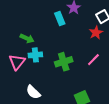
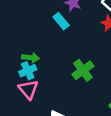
cyan cross: (35, 55) -> (28, 71), moved

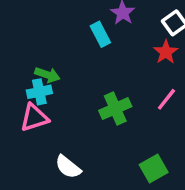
pink triangle: (28, 89) -> (34, 118), turned 40

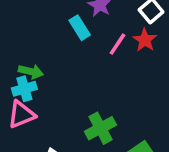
pink line: (166, 99) -> (118, 44), moved
green cross: (115, 109) -> (100, 128), moved

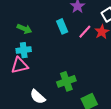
cyan rectangle: (80, 28) -> (62, 26), moved
green arrow: (31, 71) -> (24, 29), moved

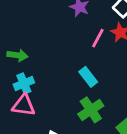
cyan rectangle: (62, 26) -> (88, 77), moved
pink triangle: (19, 65) -> (24, 105), turned 36

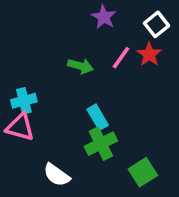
green arrow: (17, 55) -> (80, 66), moved
cyan rectangle: (88, 77) -> (98, 117), moved

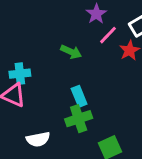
pink line: (121, 58) -> (108, 35), moved
white semicircle: (57, 175) -> (38, 139), turned -55

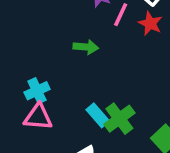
cyan rectangle: (79, 96) -> (98, 115), moved

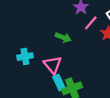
pink triangle: (38, 117) -> (53, 65), moved, turned 30

